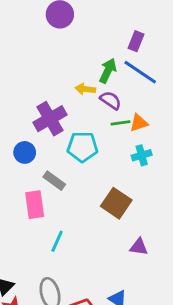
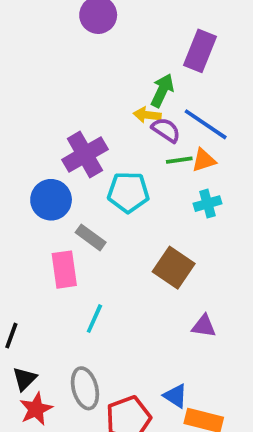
purple rectangle: (136, 41) -> (200, 51), size x1.5
blue line: (140, 72) -> (206, 124), moved
yellow arrow: (85, 89) -> (147, 115), moved
blue circle: (25, 152) -> (51, 200), size x1.4

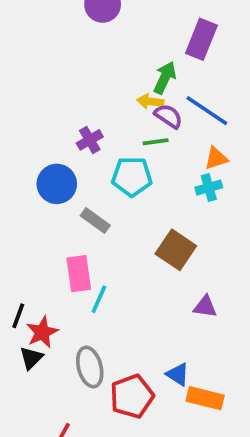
purple cross: (85, 155) -> (90, 140), size x0.6
green line: (179, 160) -> (156, 142), moved
orange triangle: (204, 160) -> (216, 158), moved
pink rectangle: (64, 270) -> (79, 274), moved
red star: (36, 409) -> (42, 332), moved

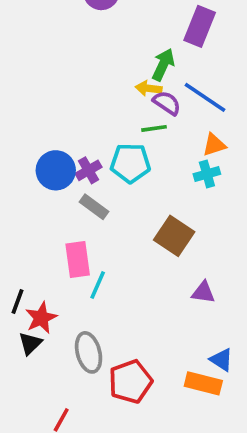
purple cross: (90, 140) -> (89, 170), moved
blue triangle: (178, 374) -> (221, 360), moved

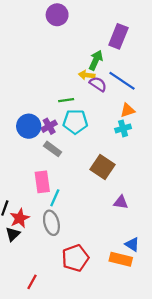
green line: (154, 128) -> (66, 100), moved
gray ellipse: (89, 352) -> (51, 223), moved

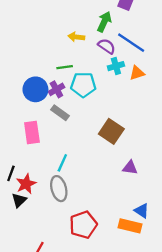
yellow arrow: (87, 75) -> (76, 37), moved
green line: (66, 100) -> (65, 67), moved
cyan cross: (123, 128) -> (116, 66), moved
pink rectangle: (42, 182) -> (32, 133), moved

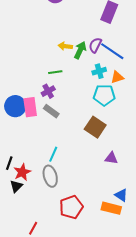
green arrow: (104, 22) -> (80, 50), moved
purple semicircle: (107, 46) -> (95, 45), moved, turned -98
cyan pentagon: (83, 85) -> (104, 95), moved
blue circle: (35, 89) -> (15, 106), moved
pink rectangle: (32, 133) -> (30, 107), moved

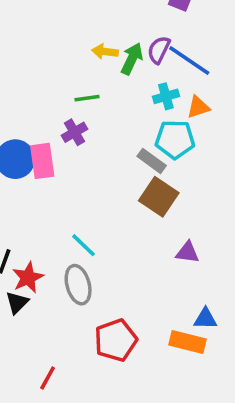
gray rectangle: (51, 111) -> (152, 161), moved
cyan line: (53, 154) -> (83, 245), turned -70
blue triangle: (121, 195) -> (205, 319), turned -32

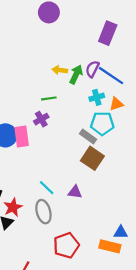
purple triangle: (187, 252) -> (75, 192), moved

